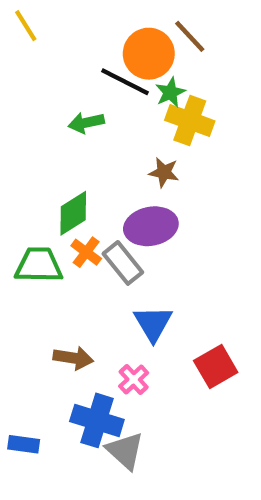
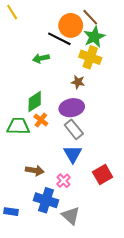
green star: (170, 92) -> (94, 37), moved, size x1.5
gray rectangle: (123, 263) -> (74, 129), moved
gray triangle: (125, 451) -> (71, 216), moved

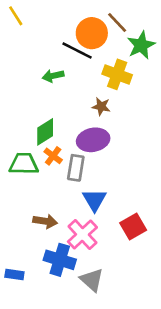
green star: (94, 37) -> (141, 45), moved
gray rectangle: (74, 129) -> (76, 168), moved, turned 48
pink cross: (64, 181) -> (82, 235), size x1.6

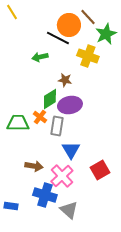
brown star: (101, 106) -> (65, 80), moved
green diamond: (45, 132) -> (50, 99), moved

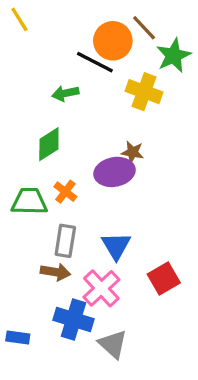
brown star: (65, 80) -> (133, 152), moved
green diamond: (50, 99) -> (49, 144), moved
gray rectangle: (57, 126) -> (65, 241), moved

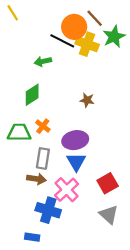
yellow cross: (144, 92) -> (87, 44), moved
purple ellipse: (115, 172) -> (75, 140), moved
blue rectangle: (18, 338) -> (32, 237), moved
gray triangle: (113, 344) -> (109, 214), moved

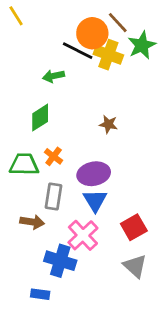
brown arrow: (36, 179) -> (32, 222), moved

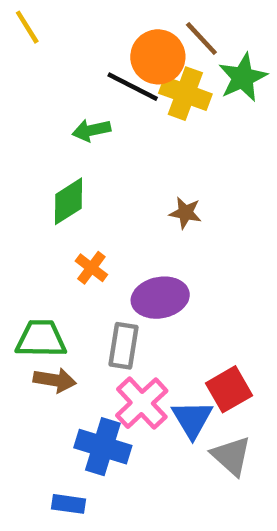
green trapezoid: (24, 164) -> (41, 339), moved
gray rectangle: (54, 196) -> (124, 346), moved
blue triangle: (95, 200) -> (192, 419), moved

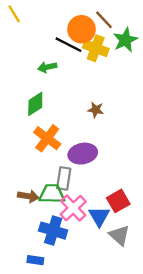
orange cross: (91, 268) -> (47, 138), size x1.6
green trapezoid: (41, 339) -> (52, 194), moved

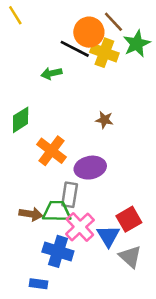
green diamond: (35, 104) -> (21, 120), moved

